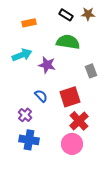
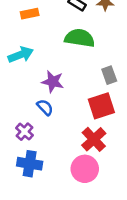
purple star: (47, 65) -> (53, 82), moved
red square: (70, 97) -> (101, 106), moved

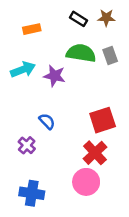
gray rectangle: (109, 75) -> (110, 56), moved
purple star: (53, 82) -> (55, 76), moved
blue cross: (30, 164) -> (32, 193), moved

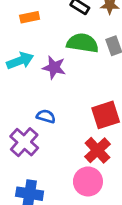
blue semicircle: (47, 121) -> (46, 116), turned -30
purple cross: (27, 145) -> (24, 142), size x1.5

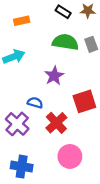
purple star: (54, 67) -> (54, 76), moved, turned 30
red cross: (97, 150) -> (56, 123), moved

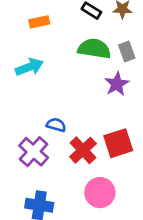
purple star: (54, 76) -> (117, 84), moved
red square: (84, 101) -> (118, 143), moved

